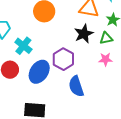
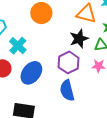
purple hexagon: (63, 59) -> (69, 62), moved

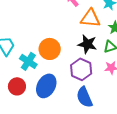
orange circle: (41, 13) -> (50, 49), moved
black star: (79, 39) -> (87, 44), turned -30

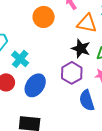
orange circle: (50, 49) -> (44, 17), moved
blue semicircle: (84, 97) -> (87, 100), moved

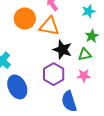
orange triangle: (87, 23) -> (49, 26), moved
blue ellipse: (35, 85) -> (17, 87), turned -60

